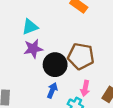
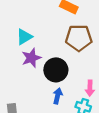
brown pentagon: (81, 56) -> (79, 38), moved

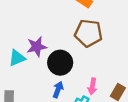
cyan triangle: (24, 37) -> (17, 58), moved

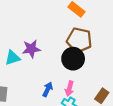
black circle: (60, 63) -> (73, 59), moved
pink arrow: (92, 86) -> (69, 88), moved

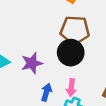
purple star: (31, 49) -> (32, 63), moved

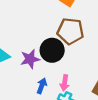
black circle: (71, 53) -> (52, 50), moved

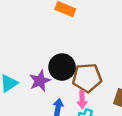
brown pentagon: (70, 31) -> (87, 78), moved

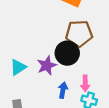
brown pentagon: (87, 78) -> (79, 34), moved

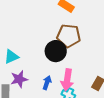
purple star: (47, 65) -> (19, 79), moved
pink arrow: (85, 83) -> (67, 80), size x1.5

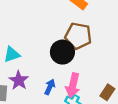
purple star: (19, 79) -> (19, 80), turned -30

